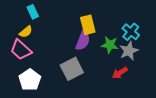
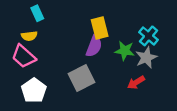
yellow semicircle: (26, 32) -> (29, 36), turned 32

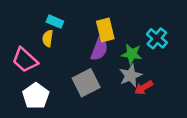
cyan rectangle: (37, 13) -> (55, 22), moved, turned -42
yellow semicircle: (29, 36) -> (48, 38), moved, turned 105
gray star: (146, 58) -> (130, 76), moved

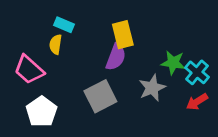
cyan cross: (157, 38) -> (197, 72), moved
green star: (132, 54) -> (173, 63), moved
red arrow: (144, 88) -> (197, 102), moved

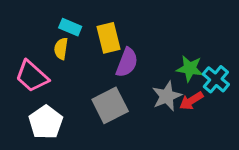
yellow rectangle: (123, 35) -> (109, 38), moved
red arrow: (197, 102) -> (191, 101), moved

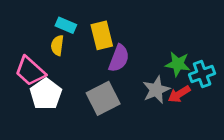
cyan cross: (216, 79) -> (202, 74), turned 30
white pentagon: (46, 122) -> (46, 94), moved

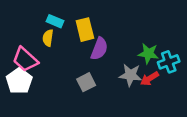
gray star: (156, 90) -> (130, 75), turned 30
white pentagon: (46, 94) -> (19, 81), moved
gray square: (103, 98) -> (86, 82), size x0.7

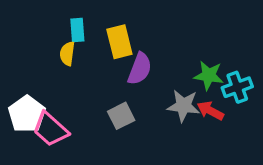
cyan rectangle: (55, 21) -> (77, 30), turned 63
pink trapezoid: (25, 59) -> (50, 129), moved
red arrow: (150, 79) -> (210, 111), turned 60

